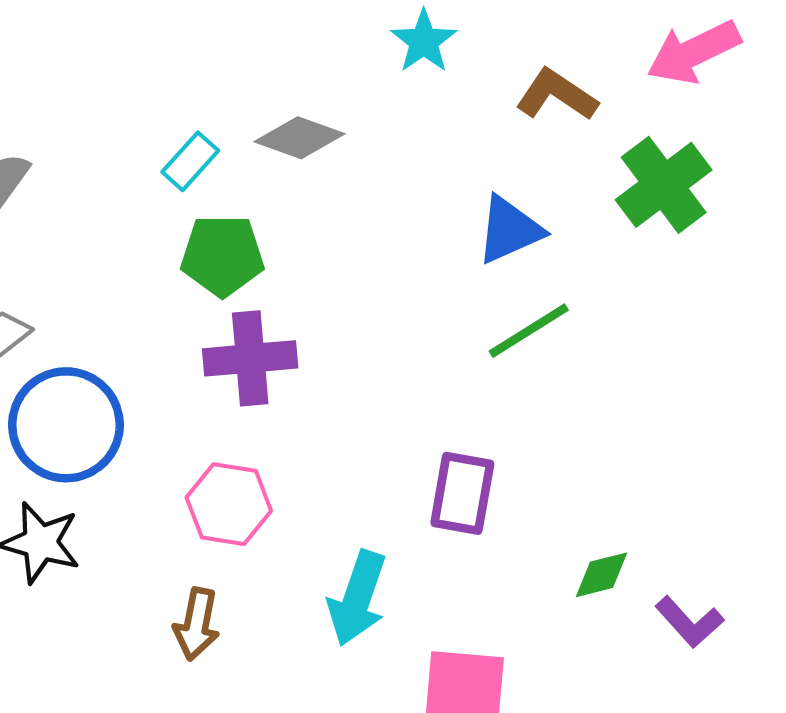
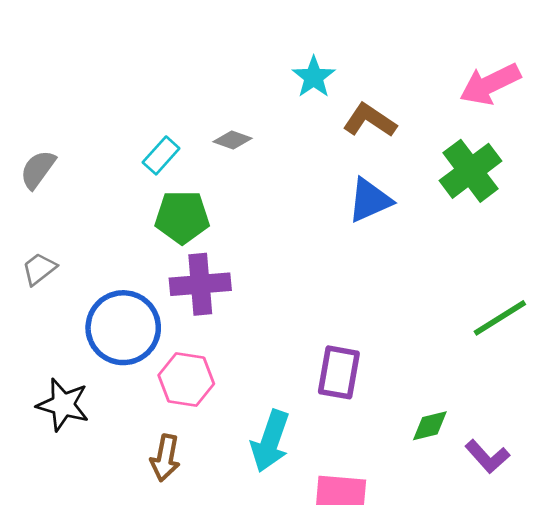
brown L-shape: (557, 95) -> (370, 120), moved
gray diamond: (299, 138) -> (232, 140), size x0.7
green line: (529, 331) -> (500, 318), moved
blue circle: (66, 425) -> (123, 328), moved

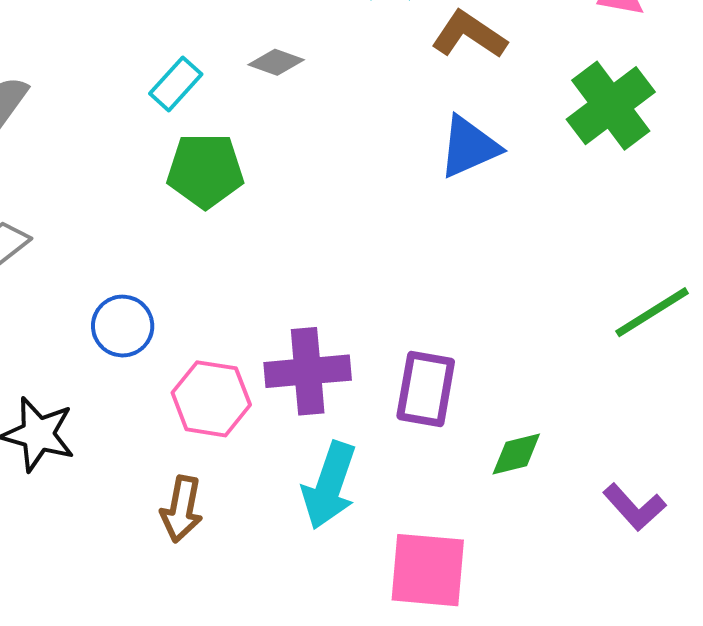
purple cross: (200, 284) -> (308, 371), moved
blue circle: (123, 328) -> (123, 326), size x0.6
green diamond: (430, 426) -> (516, 454), moved

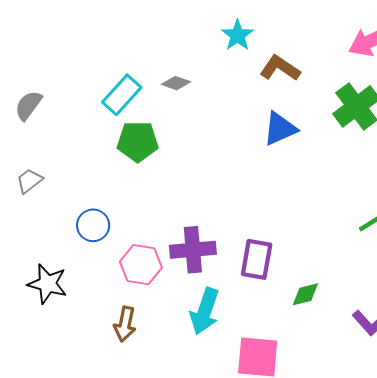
cyan rectangle: (176, 84) -> (122, 95), size x1.4

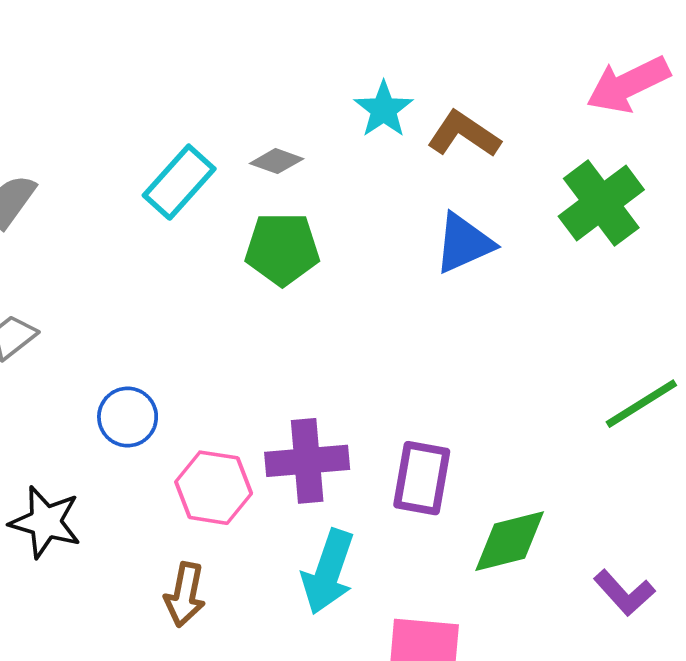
cyan star: (237, 35) -> (384, 109), moved
green pentagon: (138, 141) -> (282, 249), moved
green diamond: (305, 294) -> (510, 541), size x1.5

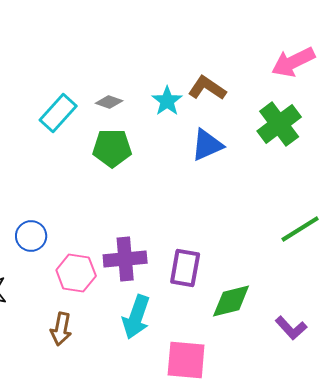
cyan star: (384, 109) -> (167, 101), moved

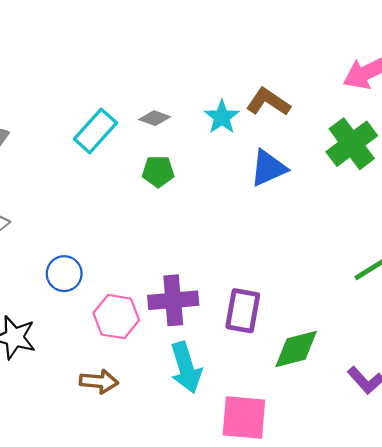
green pentagon: (112, 148) -> (158, 172), size x0.7
cyan arrow: (136, 317) -> (186, 368), turned -36
brown arrow: (61, 329) -> (99, 381), turned -96

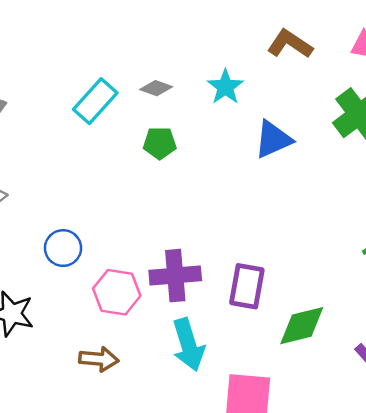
brown L-shape: (268, 102) -> (290, 44), moved

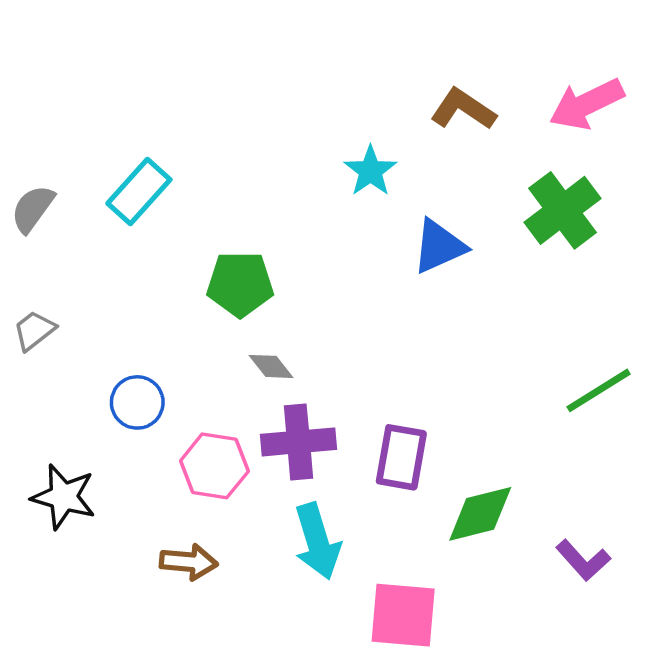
gray diamond: (156, 88) -> (271, 366), moved, turned 32
cyan rectangle: (95, 101) -> (139, 191), moved
green pentagon: (160, 143) -> (240, 284), moved, size x1.4

